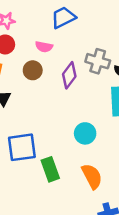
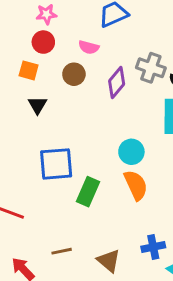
green rectangle: (50, 169) -> (88, 192), turned 40
orange semicircle: (92, 176) -> (136, 185), moved

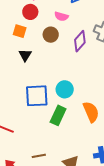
cyan circle: (131, 152) -> (65, 89), moved

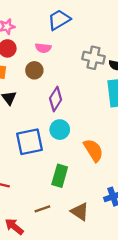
purple diamond: (80, 41) -> (56, 99), moved
green rectangle: (58, 115) -> (60, 176), moved

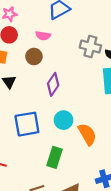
cyan circle: (60, 130) -> (64, 120), moved

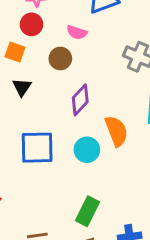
orange semicircle: (87, 134) -> (116, 131), moved
green rectangle: (54, 157) -> (87, 211), moved

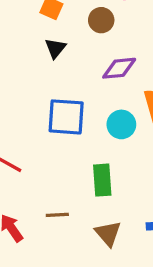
purple diamond: (80, 100) -> (119, 68), turned 36
green rectangle: (87, 211) -> (102, 180), moved, turned -36

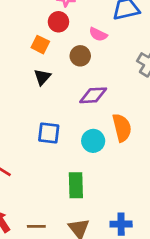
blue square: (66, 117) -> (49, 133), size x0.7
brown line: (57, 215) -> (36, 226), moved

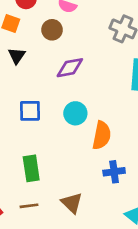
orange semicircle: (122, 128) -> (102, 135), moved, turned 32
green rectangle: (76, 185) -> (31, 168), moved
blue cross: (121, 224) -> (114, 172), moved

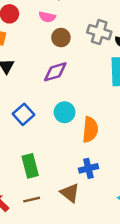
brown circle: (52, 30) -> (61, 38), moved
blue square: (30, 111) -> (24, 114), turned -35
blue cross: (114, 172) -> (88, 168), moved

